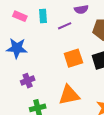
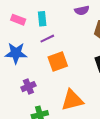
purple line: (65, 26) -> (47, 39), moved
orange square: (73, 58) -> (58, 62), moved

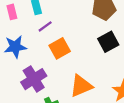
pink rectangle: (18, 20) -> (12, 12), turned 64
purple cross: (28, 87) -> (34, 79), size x1.6

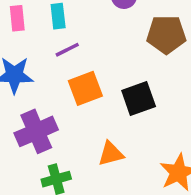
black square: (108, 42) -> (139, 99), moved
orange triangle: (81, 86) -> (111, 154), size x0.7

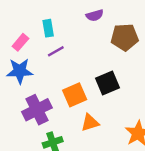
pink rectangle: (17, 18) -> (20, 42), moved, turned 49
orange square: (85, 88) -> (75, 95), moved

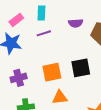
purple semicircle: (95, 15) -> (76, 23), moved
purple cross: (37, 110) -> (19, 78), size x0.7

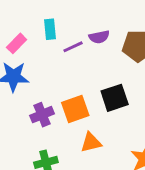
purple line: (44, 33) -> (73, 47), moved
purple cross: (19, 78) -> (42, 115), moved

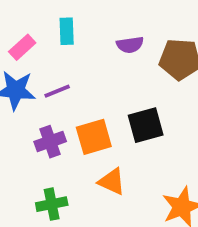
purple line: (73, 47) -> (57, 91), moved
orange triangle: (91, 142) -> (112, 181), turned 35

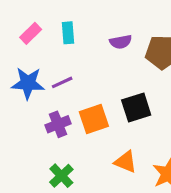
pink rectangle: (22, 47) -> (31, 33), moved
orange triangle: (112, 181) -> (126, 162), moved
green cross: (52, 204) -> (61, 176), turned -30

